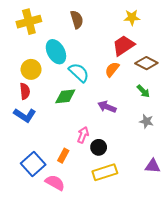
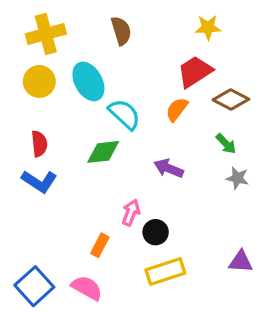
yellow circle: (31, 69) -> (39, 81), moved
gray star: (146, 121) -> (237, 178), moved
blue square: (33, 164) -> (34, 286), moved

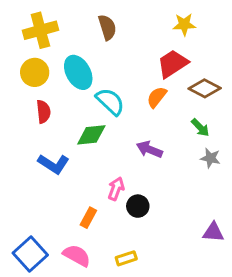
red semicircle: (39, 144) -> (43, 112), moved
blue L-shape: (39, 181) -> (54, 164), moved
yellow rectangle: (165, 271) -> (126, 258), moved, size x0.6

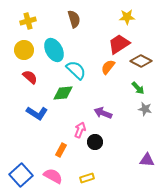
yellow cross: (40, 30) -> (28, 21), size x0.7
red semicircle: (43, 112) -> (30, 77), turned -42
purple arrow: (149, 149) -> (103, 113), moved

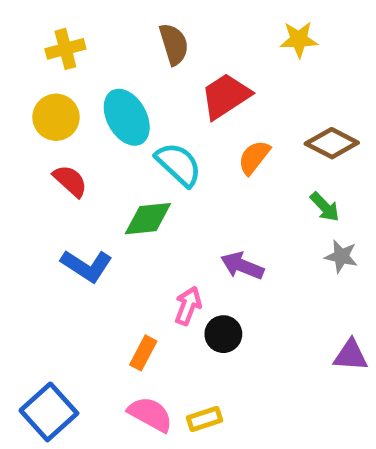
red trapezoid: (119, 44) -> (226, 96), moved
purple triangle: (147, 160) -> (351, 355), moved
pink semicircle: (53, 176) -> (150, 414), moved

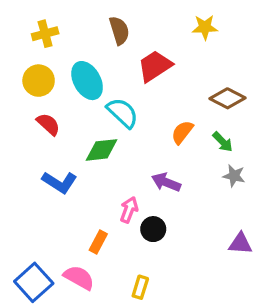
orange semicircle: (254, 157) -> (182, 132), moved
pink semicircle: (150, 414) -> (79, 278), moved
yellow rectangle: (204, 419) -> (140, 287), turned -55

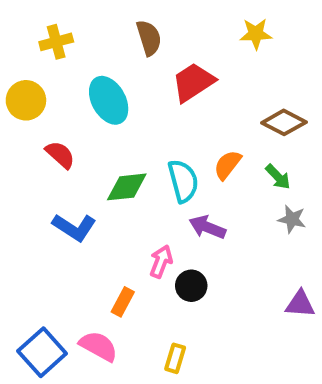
yellow circle: (39, 81) -> (26, 100), moved
cyan semicircle: (123, 113) -> (183, 181), moved, turned 32

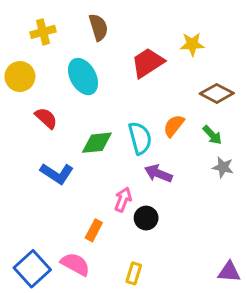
yellow star: (256, 34) -> (192, 44), moved
brown semicircle: (149, 38) -> (98, 27), moved
purple triangle: (300, 304) -> (229, 272), moved

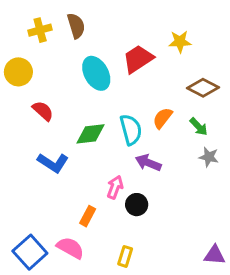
brown semicircle: (98, 27) -> (76, 26), moved
cyan ellipse: (83, 77) -> (96, 73), moved

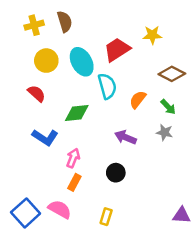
yellow circle: (18, 72) -> (46, 61), moved
cyan semicircle: (131, 130) -> (107, 86), moved
gray star: (209, 157) -> (165, 132), moved
pink arrow: (115, 187) -> (73, 158), moved

